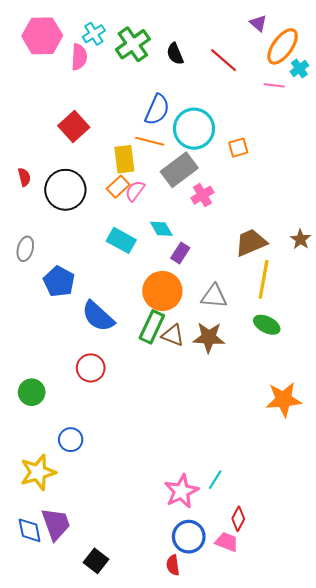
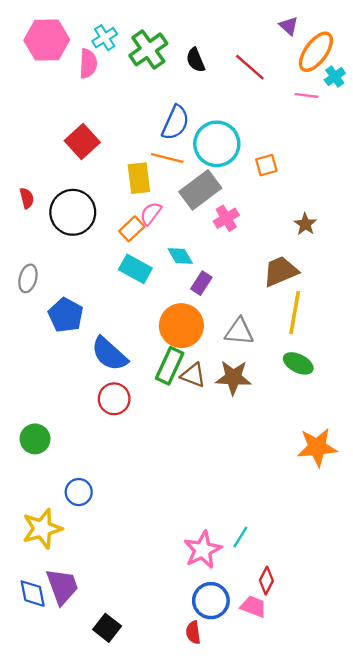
orange rectangle: (118, 187) -> (132, 229), moved
brown star: (300, 239) -> (305, 224), moved
red circle: (91, 368) -> (114, 399), moved

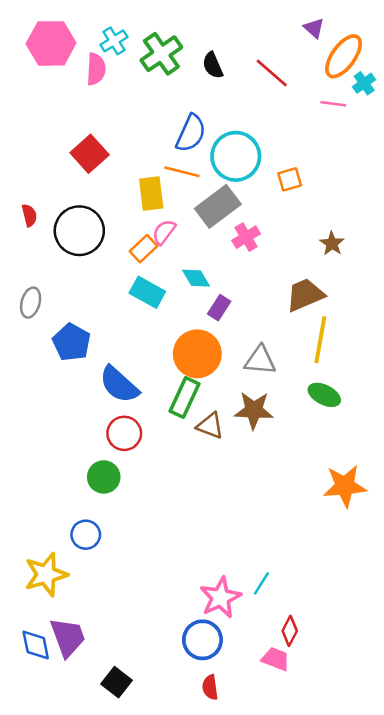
brown triangle: (193, 375) -> (210, 426), moved
green circle: (35, 439) -> (104, 477), moved
blue circle: (211, 601) -> (202, 640), moved

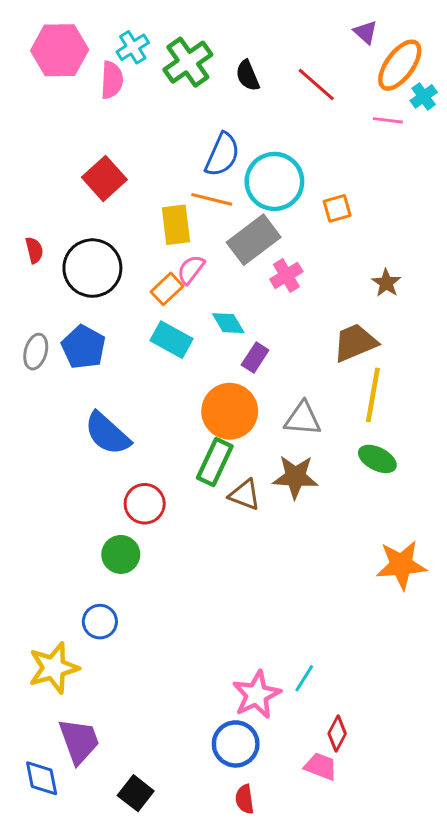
blue pentagon: (72, 342) -> (83, 347), moved
blue semicircle: (119, 385) -> (107, 434), moved
blue diamond: (36, 645) -> (42, 778), moved

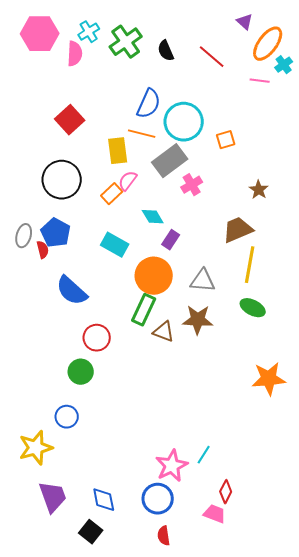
red semicircle: (34, 250) -> (43, 250), moved
cyan rectangle: (171, 340) -> (115, 245), moved
blue diamond: (42, 778) -> (104, 500), moved

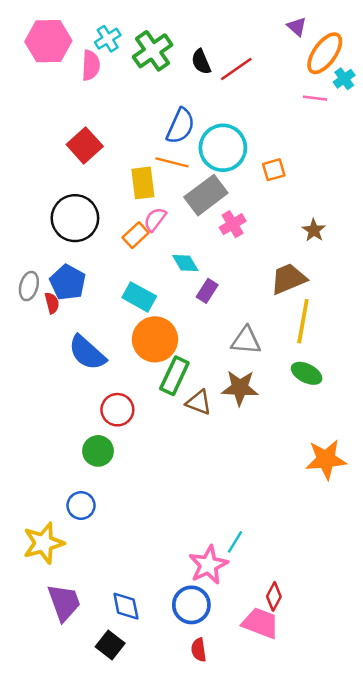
red line: (212, 57) -> (236, 69), moved, turned -76
orange circle: (154, 276) -> (155, 339), moved
cyan line: (204, 455) -> (235, 542), moved
pink trapezoid: (215, 514) -> (260, 623), size x1.4

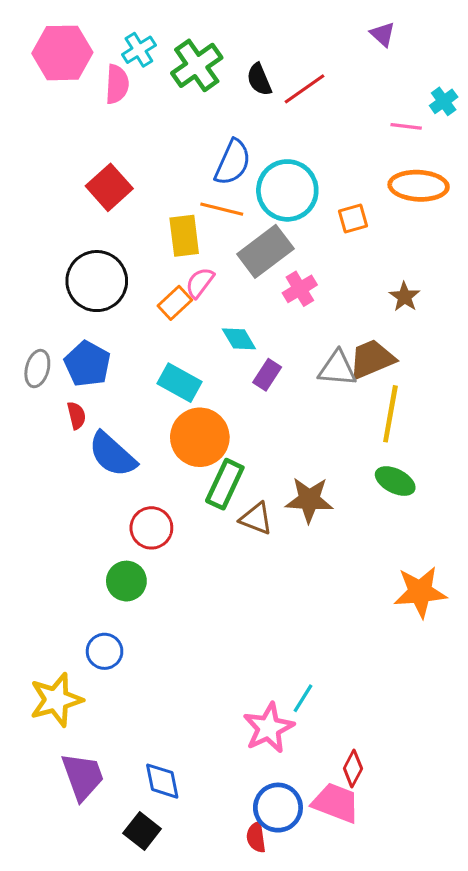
orange ellipse: (325, 53) -> (419, 186), moved, turned 57
red semicircle: (52, 303) -> (76, 415), moved
gray triangle: (246, 341) -> (337, 369), moved
blue circle: (191, 605) -> (278, 808), moved

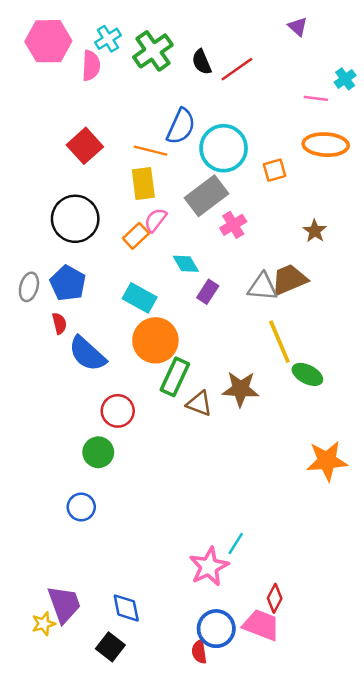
orange line: (222, 209) -> (151, 151), moved
yellow line: (390, 414) -> (279, 342), moved, turned -33
yellow star: (56, 700) -> (44, 624), moved, size x0.6

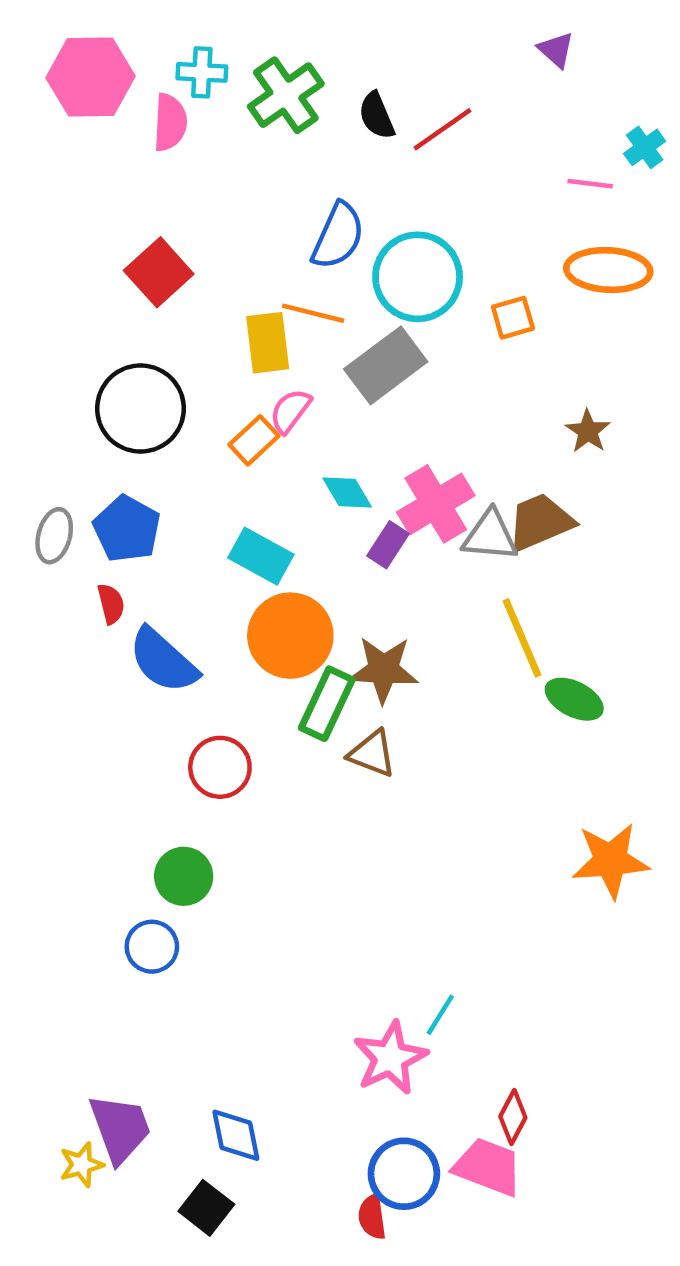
cyan cross: (108, 39) -> (202, 72), turned 35
orange line: (151, 151) -> (313, 313), moved
pink cross: (233, 225) -> (436, 504), moved, size x1.5
brown star: (241, 389) -> (383, 670), moved
green circle: (98, 452) -> (184, 876), moved

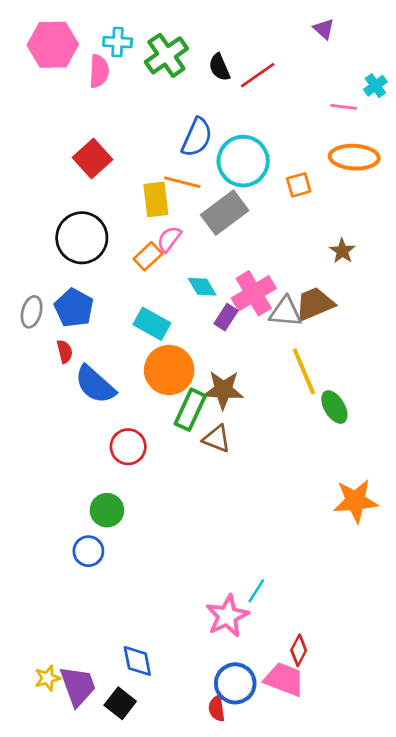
green ellipse: (574, 699) -> (334, 407), turned 32
purple trapezoid: (120, 1128) -> (78, 686), moved

